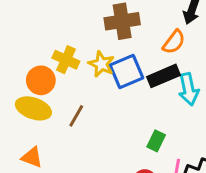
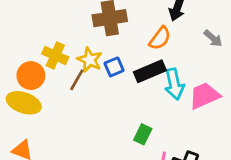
blue square: (127, 71) -> (114, 67), size x0.6
brown line: (76, 116) -> (77, 80), moved

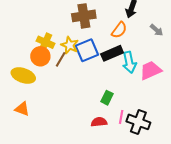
blue square: (114, 67) -> (87, 50), size x1.6
orange circle: (31, 76) -> (40, 56), moved

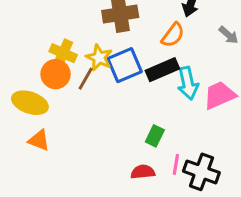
orange triangle: (22, 109) -> (39, 140), moved

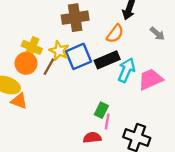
cyan arrow: (188, 83) -> (126, 70), turned -145
orange triangle: (39, 140) -> (19, 101), moved
pink line: (176, 164) -> (107, 122), moved

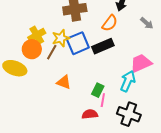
yellow cross: (32, 47) -> (37, 35), turned 36
yellow star: (59, 51) -> (61, 38), turned 30
cyan arrow: (126, 70) -> (128, 81), moved
orange triangle: (19, 101) -> (64, 82), moved

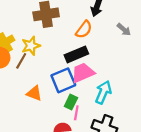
blue square: (78, 43) -> (63, 80), moved
pink trapezoid: (141, 63) -> (83, 73), moved

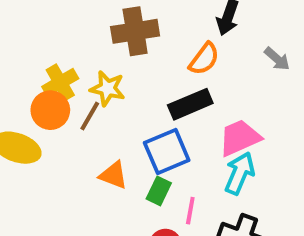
yellow star: (31, 46) -> (108, 88), turned 30
pink trapezoid: (83, 73) -> (240, 138), moved
green rectangle: (71, 102) -> (159, 191), moved

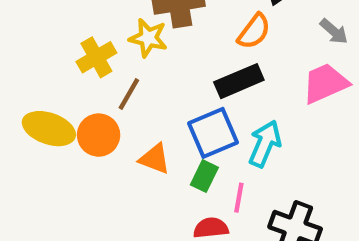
yellow star: (108, 88) -> (148, 38), moved
orange circle: (50, 110) -> (99, 135), moved
pink trapezoid: (240, 138) -> (325, 83), moved
cyan arrow: (240, 173) -> (265, 144), moved

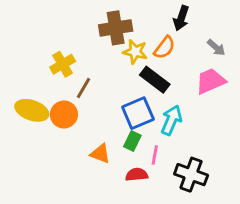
yellow star: (148, 38) -> (135, 52), moved
black rectangle: (239, 81) -> (155, 80), turned 60
orange triangle: (155, 159) -> (100, 154), moved

